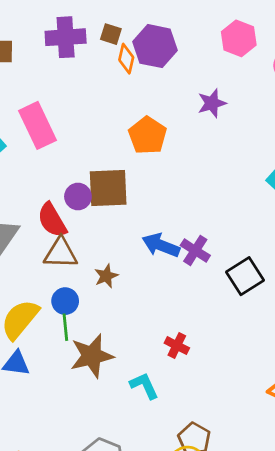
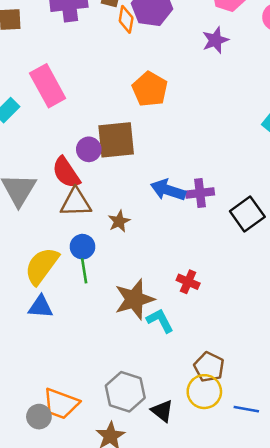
purple star: (212, 103) -> (215, 40), moved
purple cross: (195, 250) -> (200, 193), turned -36
brown star: (92, 356) -> (134, 299), moved

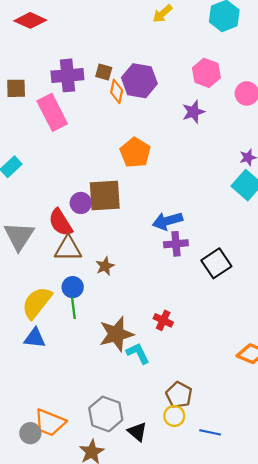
pink rectangle: (48, 86) -> (52, 112), moved
blue arrow: (168, 190) -> (167, 221), moved, turned -36
yellow circle: (204, 392) -> (174, 416), size x0.7

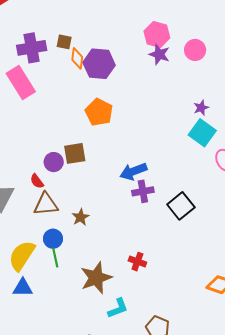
purple hexagon: (139, 81) -> (99, 64), moved
purple star: (193, 112) -> (159, 54), moved, turned -30
brown square: (105, 196) -> (75, 153), size x0.7
red semicircle: (60, 222) -> (37, 181), size x0.6
cyan L-shape: (138, 353) -> (118, 308), moved, turned 100

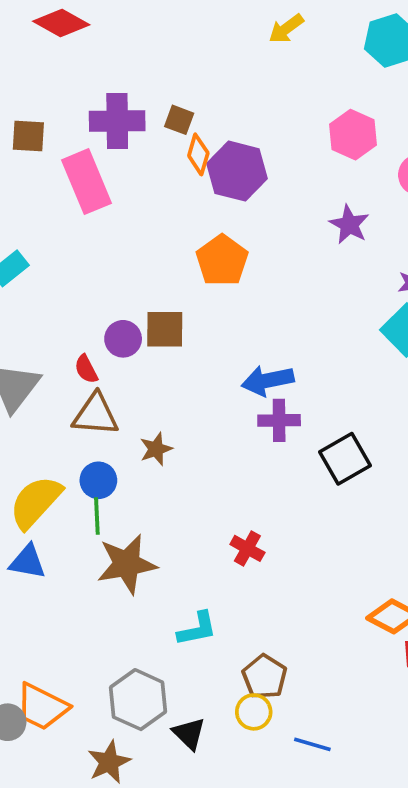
purple star: (159, 54) -> (349, 224), moved
brown star: (96, 278) -> (127, 564), moved

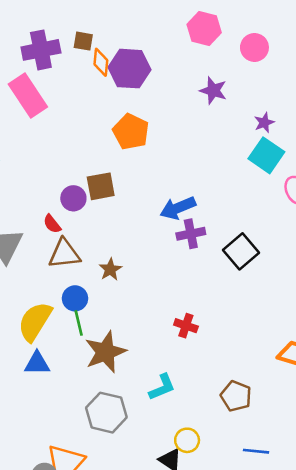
brown pentagon: (265, 677) -> (236, 396), moved
gray hexagon: (138, 700) -> (106, 413), moved
yellow circle: (254, 712) -> (187, 440), moved

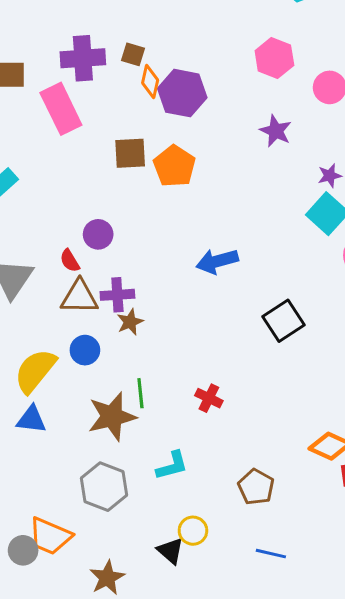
brown square: (101, 186) -> (130, 153), moved
purple cross: (191, 234) -> (117, 295), moved
green line: (79, 323) -> (140, 393), moved

